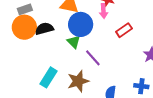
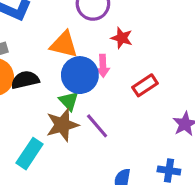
pink arrow: (103, 11) -> (103, 66), moved
brown star: (78, 81) -> (62, 125), moved

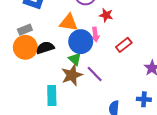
cyan rectangle: (29, 154) -> (52, 96), turned -30

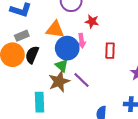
gray rectangle: (25, 30) -> (22, 36), moved
red rectangle: (124, 45) -> (110, 51), turned -49
black semicircle: (45, 48) -> (32, 55), turned -48

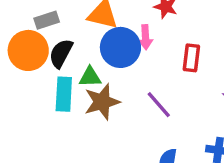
green triangle: (62, 66) -> (90, 77), moved, turned -48
purple line: (82, 80) -> (159, 105), moved
cyan rectangle: (40, 102) -> (64, 94), moved

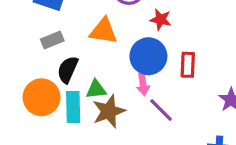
pink arrow: (145, 37) -> (143, 84), moved
blue circle: (120, 47) -> (148, 56), moved
orange circle: (28, 50) -> (42, 97), moved

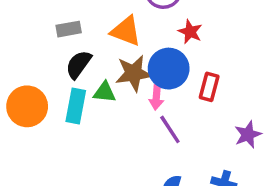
orange circle: (42, 97) -> (27, 106), moved
brown star: (109, 111) -> (134, 73), moved

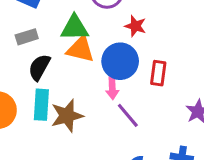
orange triangle: (126, 31) -> (80, 49), moved
brown star: (134, 73) -> (67, 116), moved
green triangle: (105, 92) -> (75, 28), moved, size x1.4

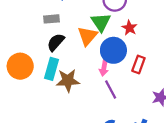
green triangle: (75, 28) -> (101, 22), moved, turned 45
orange triangle: (80, 49) -> (87, 36), turned 45

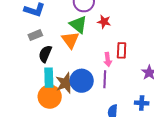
blue circle: (113, 50) -> (82, 81), moved
orange circle: (20, 66) -> (50, 97), moved
pink arrow: (104, 68) -> (108, 60), moved
purple line: (111, 90) -> (105, 79), turned 48

